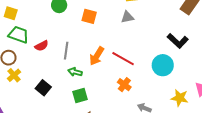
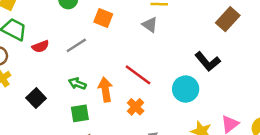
gray triangle: (127, 17) -> (150, 25), turned 40
gray line: (66, 51) -> (76, 45), moved, turned 42
orange arrow: (97, 56) -> (105, 90), moved, turned 132

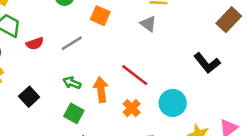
cyan circle: (186, 89) -> (173, 103), moved
green square: (80, 113) -> (74, 113), turned 36

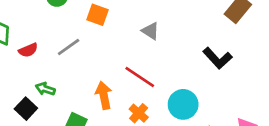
gray triangle: (148, 24) -> (150, 31), moved
green arrow: (72, 83) -> (45, 89), moved

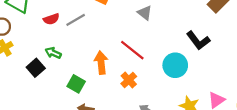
red semicircle: (28, 50) -> (51, 19), moved
cyan circle: (183, 104) -> (175, 65), moved

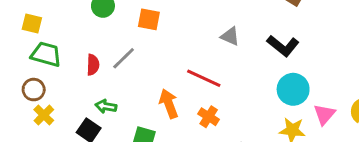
gray triangle: (145, 13) -> (230, 36), moved
red semicircle: (51, 19) -> (93, 65), turned -56
cyan circle: (175, 65) -> (293, 89), moved

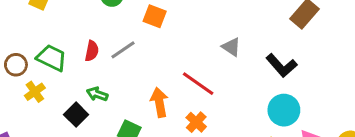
green trapezoid: (46, 54) -> (52, 58), moved
brown circle: (34, 90) -> (16, 65), moved

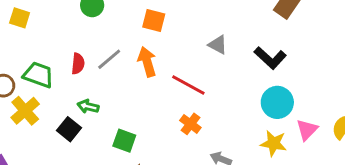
orange square: (155, 16) -> (154, 20), moved
yellow cross: (35, 92) -> (25, 111), size x1.4
orange arrow: (159, 102) -> (147, 62), moved

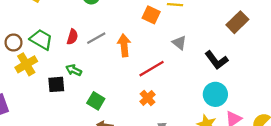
orange square: (154, 20) -> (151, 15), moved
red line: (188, 85) -> (152, 69), turned -70
black square: (69, 129) -> (56, 84), turned 36

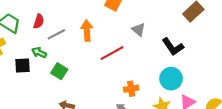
gray line: (96, 38) -> (56, 34), moved
orange cross: (148, 98) -> (131, 89), moved, turned 32
green square: (96, 101) -> (59, 71), moved

